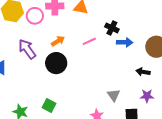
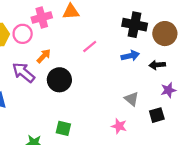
black cross: (112, 28) -> (135, 25), moved, size x1.5
orange arrow: (58, 41) -> (44, 56), moved
blue arrow: (125, 42) -> (130, 56), moved

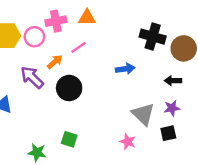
pink line: (90, 47) -> (79, 47), moved
blue arrow: (130, 56) -> (125, 69), moved
purple star: (168, 90) -> (172, 108), moved
gray triangle: (132, 99) -> (143, 114), size x1.5

